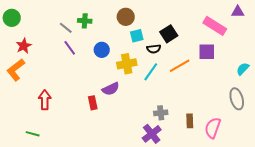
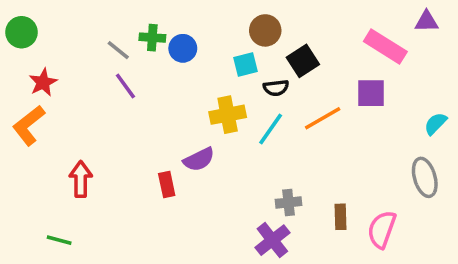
brown circle: (126, 17) -> (265, 30), moved
blue circle: (102, 50) -> (183, 48), moved

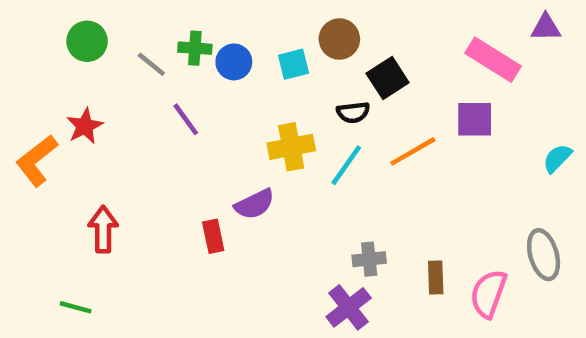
green circle: (22, 32) -> (87, 41), moved
cyan square: (246, 64) -> (294, 64), moved
red star: (43, 82) -> (85, 126), moved
purple line: (125, 86) -> (186, 119), moved
gray ellipse: (425, 177) -> (544, 255), moved

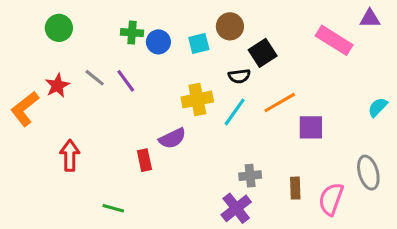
gray line: (151, 64) -> (95, 78), moved
purple square: (475, 119) -> (311, 127), moved
green line: (76, 307) -> (113, 208), moved

